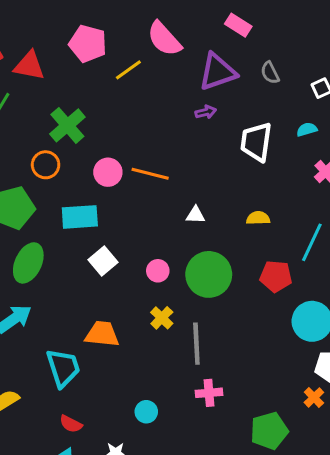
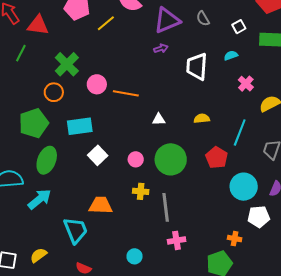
pink circle: (108, 172) -> (97, 84), moved
red pentagon: (276, 276) -> (217, 158), turned 30
yellow cross: (162, 318) -> (141, 191), turned -35
orange cross: (314, 397) -> (235, 239), moved, turned -32

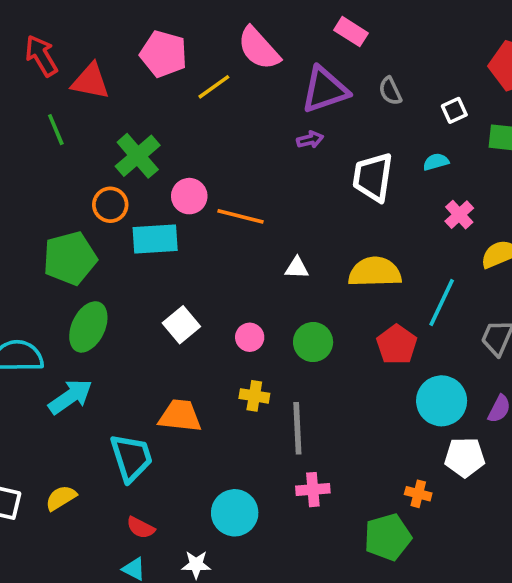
green line: (21, 53) -> (56, 130), turned -54
yellow semicircle: (202, 118) -> (375, 272), size x1.8
cyan rectangle: (80, 126) -> (155, 239), moved
green circle: (171, 159) -> (313, 342), size x0.7
cyan circle: (135, 256) -> (235, 513), size x1.6

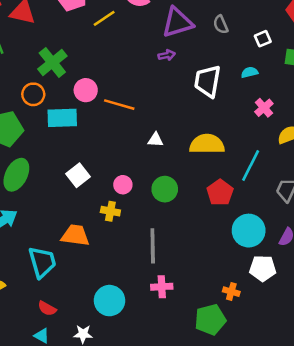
yellow cross: (254, 396) -> (110, 211), moved

